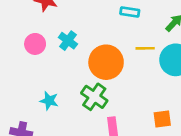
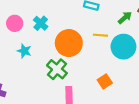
cyan star: (49, 101) -> (24, 51), moved
orange square: (162, 119) -> (105, 81), moved, turned -32

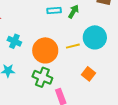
green arrow: (125, 18) -> (73, 12), moved
yellow line: (100, 35) -> (73, 46), moved

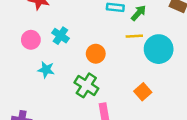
yellow line: (73, 46) -> (134, 36), moved
orange circle: (45, 50) -> (96, 54), size x0.6

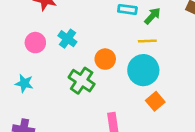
cyan circle: (159, 49) -> (143, 70), moved
cyan star: (46, 70) -> (24, 83), moved
green cross: (86, 85) -> (82, 81), moved

